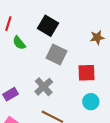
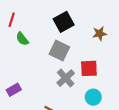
black square: (48, 26) -> (64, 22), moved, turned 30
gray cross: (44, 87) -> (66, 78), moved

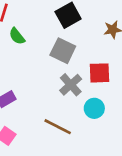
cyan circle: (93, 97) -> (94, 108), moved

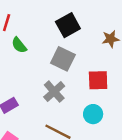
gray cross: (71, 85) -> (54, 92), moved

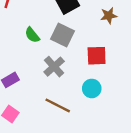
green semicircle: (19, 45) -> (32, 35), moved

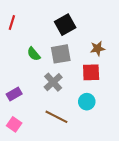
brown star: (109, 16) -> (98, 49), moved
gray square: (63, 35) -> (61, 54), turned -36

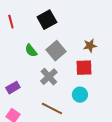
red line: (12, 22) -> (11, 22), turned -32
black square: (65, 25) -> (47, 20), moved
gray square: (61, 54) -> (56, 51), turned -30

